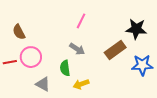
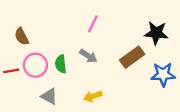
green semicircle: (65, 68) -> (61, 64), moved

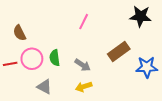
black star: (156, 33) -> (141, 16), moved
gray arrow: (88, 56) -> (83, 65), moved

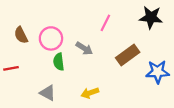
pink line: (84, 22) -> (105, 23), moved
pink circle: (32, 59) -> (51, 38), moved
gray arrow: (83, 65) -> (84, 48), moved

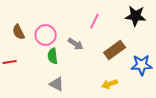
gray triangle: (48, 93) -> (57, 84), moved
yellow arrow: (90, 93) -> (110, 84), moved

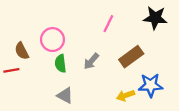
brown semicircle: (19, 32) -> (22, 51), moved
gray arrow: (76, 44) -> (91, 61), moved, turned 98
blue star: (142, 65) -> (151, 85), moved

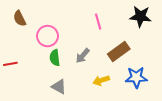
pink line: (108, 24) -> (98, 22), turned -42
brown semicircle: (22, 51) -> (20, 18), moved
yellow arrow: (125, 95) -> (101, 80), moved

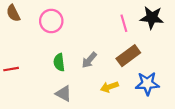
brown semicircle: (20, 18) -> (13, 13), moved
pink line: (98, 22) -> (124, 23), moved
pink circle: (47, 36) -> (51, 21), moved

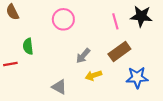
pink circle: (51, 21) -> (63, 19), moved
green semicircle: (59, 62) -> (28, 46), moved
yellow arrow: (109, 87) -> (93, 75), moved

